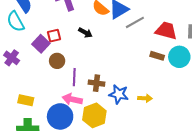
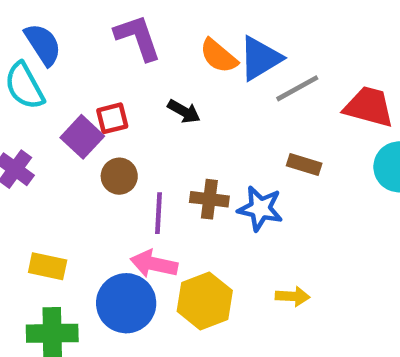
brown rectangle: (157, 56) -> (304, 165), moved
brown cross: (96, 83) -> (209, 199), moved
blue star: (119, 94) -> (260, 208), moved
yellow arrow: (145, 98) -> (293, 296), moved

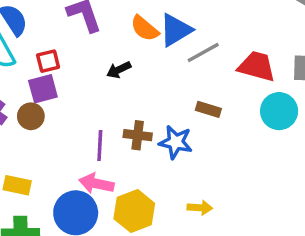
black arrow: (184, 111) -> (119, 70), turned 125
red square: (112, 118) -> (48, 61), moved
purple square: (82, 137) -> (43, 89), turned 32
brown circle: (119, 176) -> (31, 116), moved

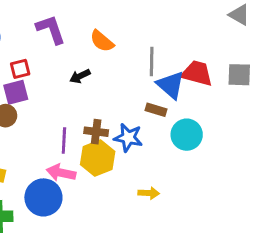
blue triangle: (176, 30) -> (171, 85), moved, turned -48
gray line: (203, 52) -> (152, 62), turned -60
cyan circle: (279, 111) -> (187, 135), moved
yellow hexagon: (134, 211) -> (98, 158), moved

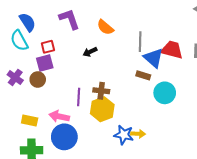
blue star: (128, 138) -> (124, 135), moved
pink arrow: (61, 173) -> (59, 116), moved

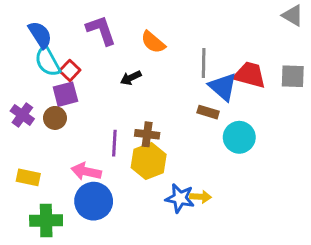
cyan semicircle: (19, 41) -> (48, 61), moved
red square: (48, 47) -> (70, 70), turned -32
yellow rectangle: (30, 120) -> (28, 177), moved

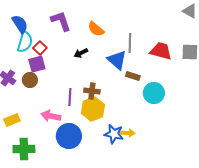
cyan semicircle: (48, 61) -> (25, 42), turned -135
blue triangle: (223, 87) -> (117, 60), moved
yellow rectangle: (28, 177) -> (12, 120), turned -35
blue circle: (94, 201) -> (69, 136), moved

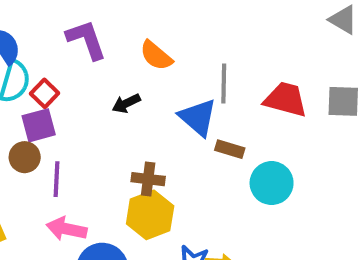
purple line: (70, 97) -> (57, 179), moved

